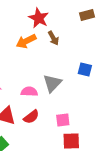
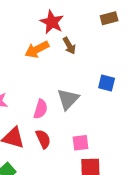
pink semicircle: (29, 92) -> (41, 109), turned 105
red semicircle: (31, 117) -> (43, 139), turned -77

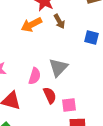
blue square: (107, 83) -> (92, 37), moved
red semicircle: (43, 139) -> (50, 95), moved

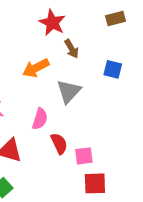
orange arrow: (31, 25) -> (36, 68), moved
gray triangle: (58, 67) -> (69, 91), moved

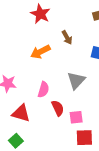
red star: (52, 23) -> (40, 14), moved
gray triangle: (69, 91) -> (76, 80), moved

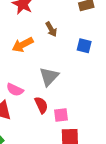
gray triangle: (76, 80) -> (49, 77), moved
pink semicircle: (43, 90) -> (15, 90), moved, turned 98

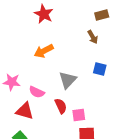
brown arrow: (51, 29) -> (93, 37), moved
blue square: (84, 46) -> (100, 69), moved

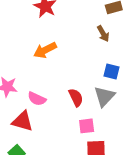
gray triangle: (68, 80) -> (104, 96), moved
red semicircle: (61, 106) -> (76, 98), moved

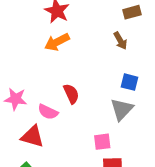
orange arrow: (45, 50) -> (57, 42), moved
red semicircle: (76, 98) -> (71, 94), moved

